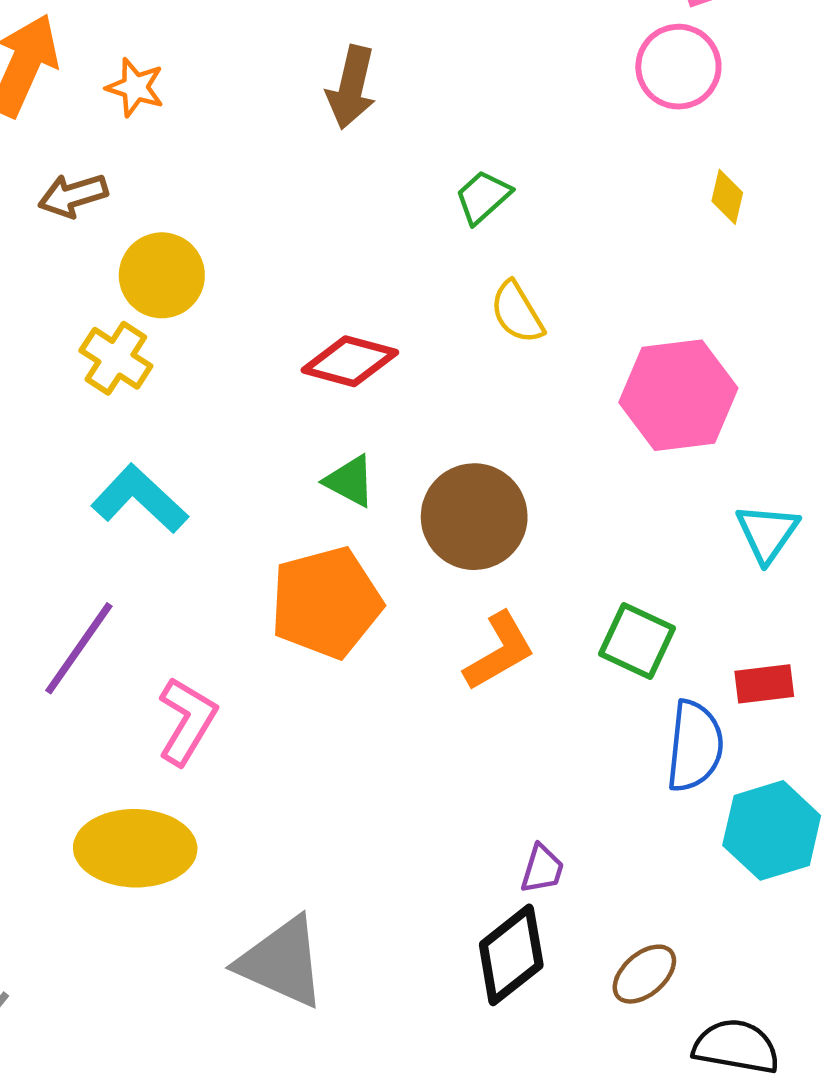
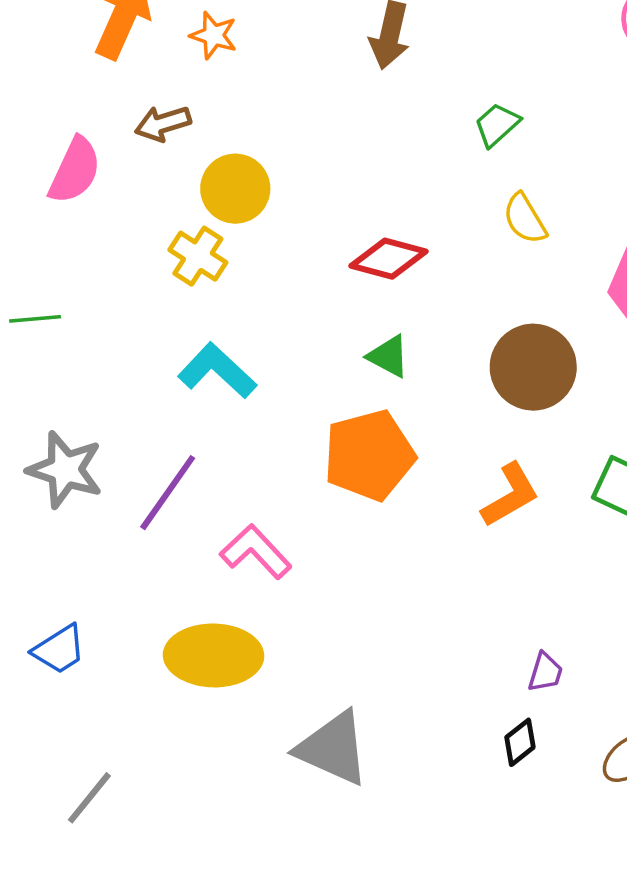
brown circle: (474, 517) -> (533, 367), moved
pink L-shape: (187, 721) -> (256, 552), turned -74
black diamond: (511, 955) -> (520, 742), size x0.6

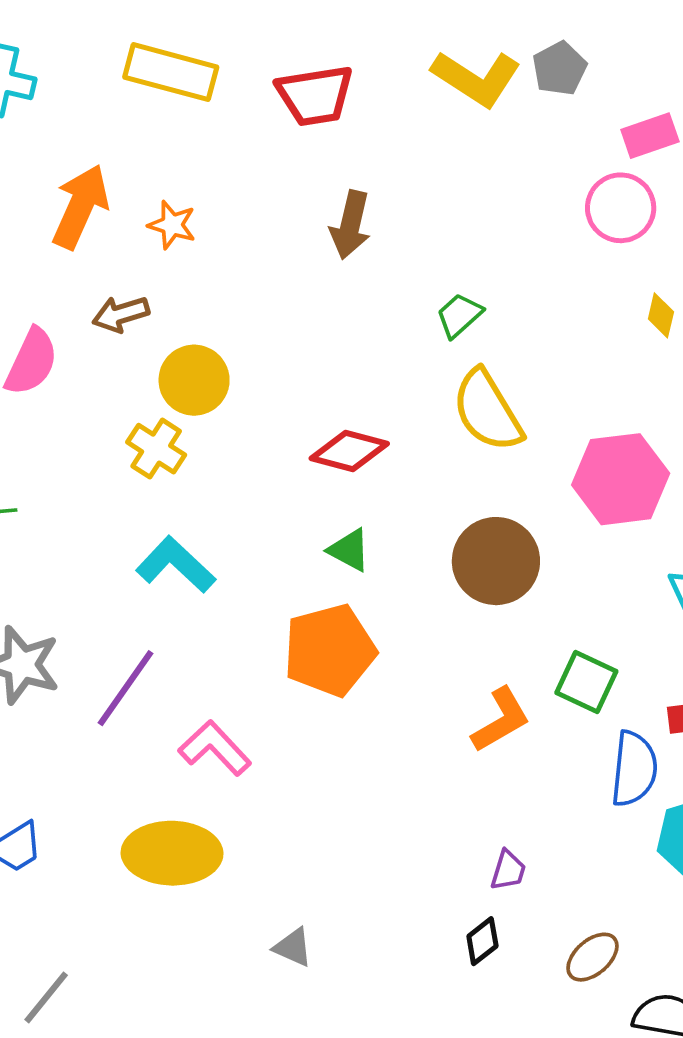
yellow semicircle: (525, 219) -> (487, 411), size x1.6
orange L-shape: (510, 495) -> (501, 720), moved
gray triangle: (333, 748) -> (293, 947), size x0.5

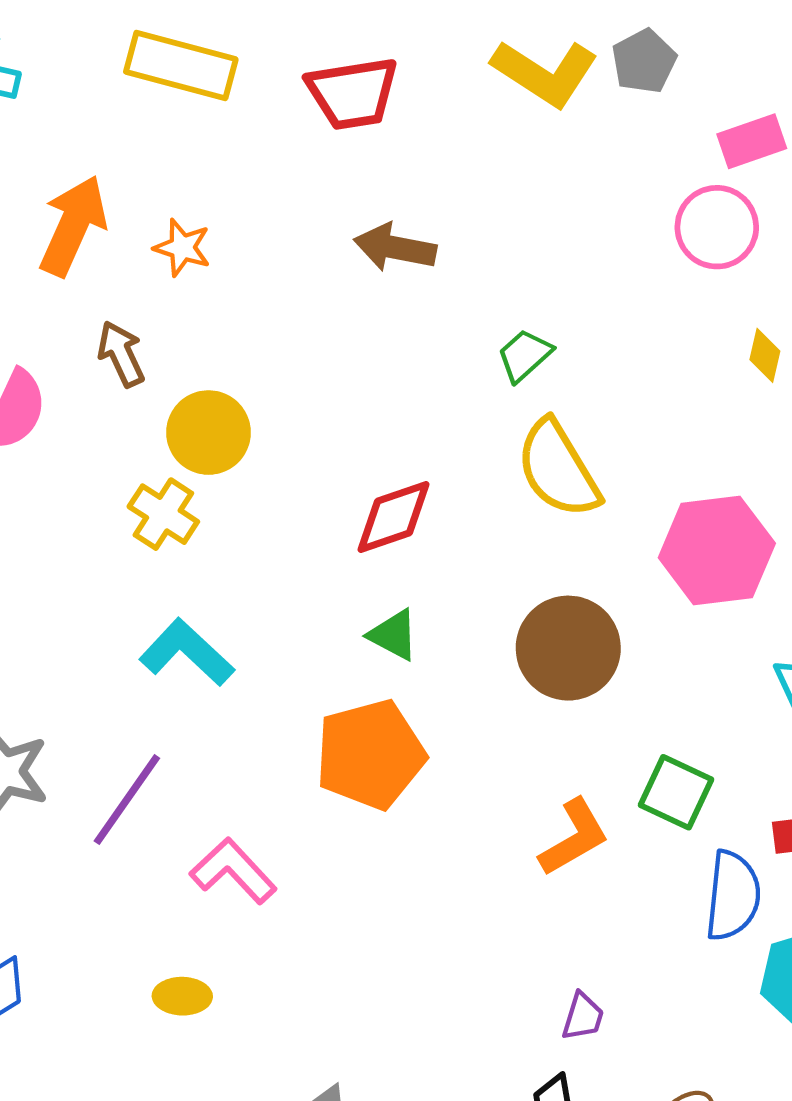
brown arrow: (350, 225) -> (395, 248), turned 88
brown arrow: (121, 314) -> (121, 354), turned 82
red diamond: (349, 451) -> (393, 517), turned -34
yellow ellipse: (172, 853) -> (182, 996), size x0.5

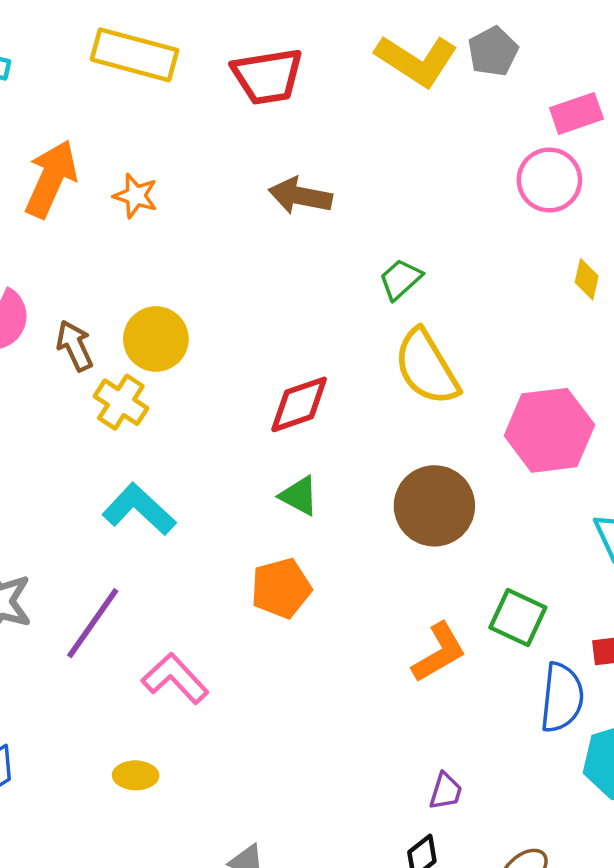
brown arrow: (121, 354) -> (75, 346), moved
orange pentagon: (370, 754) -> (281, 588), size x0.7

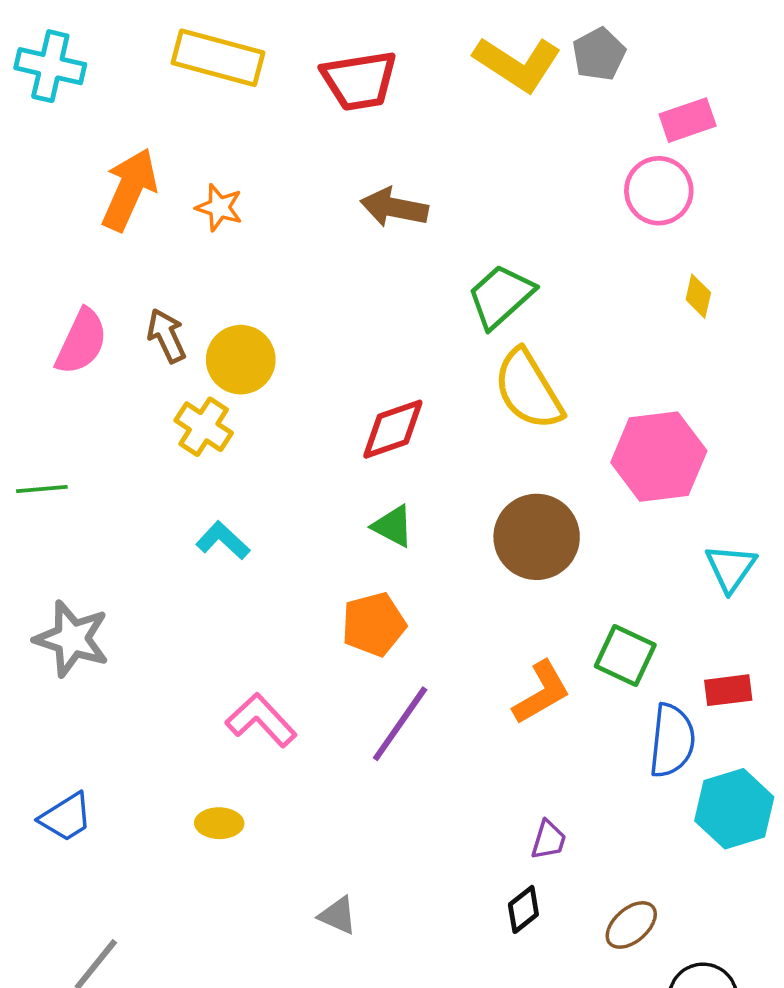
green trapezoid: (401, 279) -> (501, 296), size x1.5
brown arrow: (75, 346) -> (166, 336), moved
cyan L-shape: (139, 509) -> (223, 540), size x0.7
purple line: (93, 623) -> (400, 724), moved

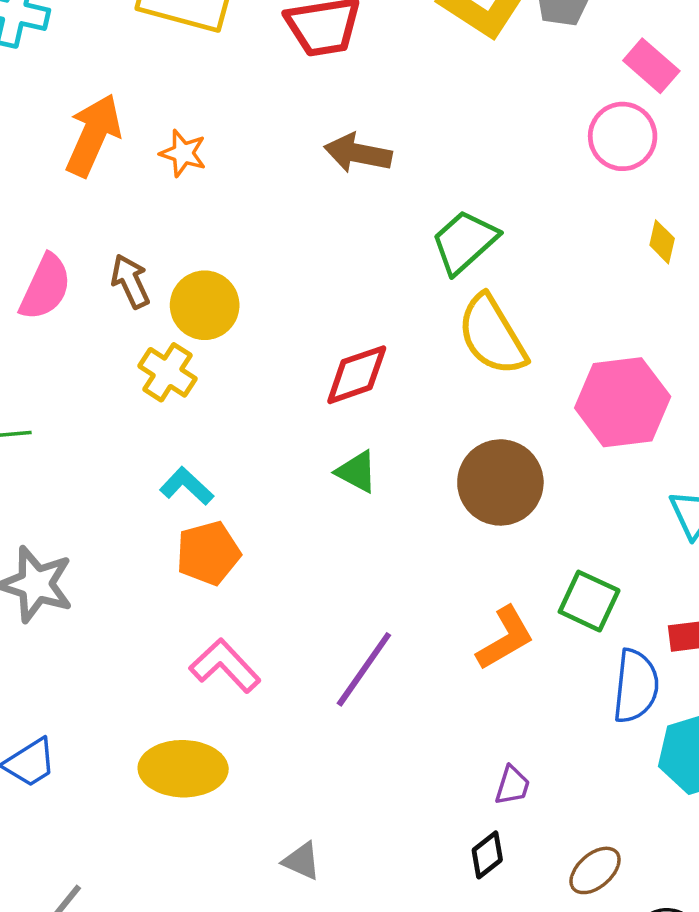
pink rectangle: (688, 120) -> (651, 66), turned 60
orange pentagon: (374, 624) -> (208, 553), moved
yellow ellipse: (219, 823) -> (183, 769), size x1.8

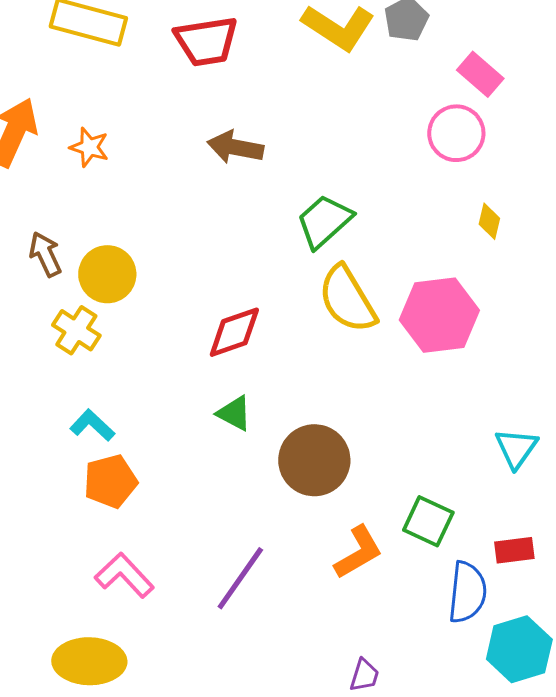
pink hexagon: (623, 402) -> (439, 315), moved
brown circle: (500, 482) -> (314, 460), moved

